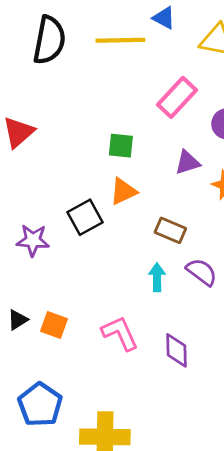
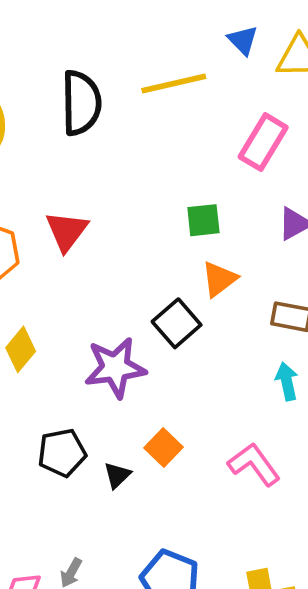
blue triangle: (164, 18) -> (243, 40), moved, turned 30
purple star: (33, 240) -> (115, 368), size x1.4
orange square: (54, 325) -> (163, 448), moved, turned 36

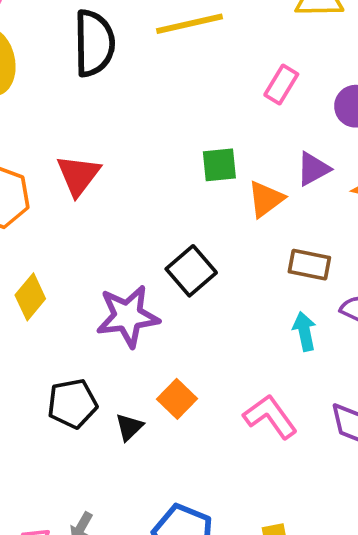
pink rectangle: (263, 142) -> (281, 85), size x0.7
orange triangle: (219, 279) -> (266, 199), moved

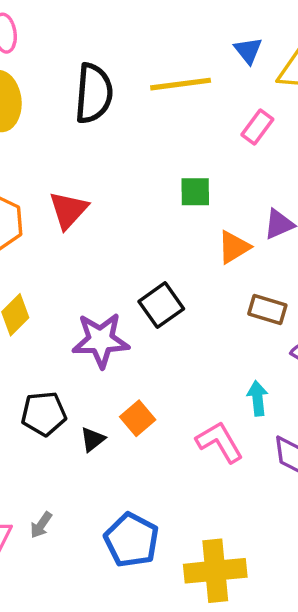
pink rectangle: (281, 85) -> (257, 127), moved
green square: (219, 165) -> (195, 192), moved
cyan arrow: (304, 331) -> (258, 398), moved

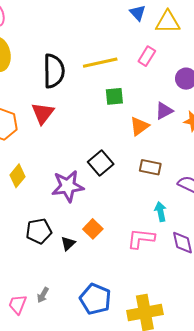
yellow line: (181, 84) -> (100, 63), moved
black semicircle: (94, 93) -> (54, 71), moved
brown rectangle: (267, 310) -> (150, 167), moved
pink L-shape: (220, 442) -> (141, 239), turned -48

